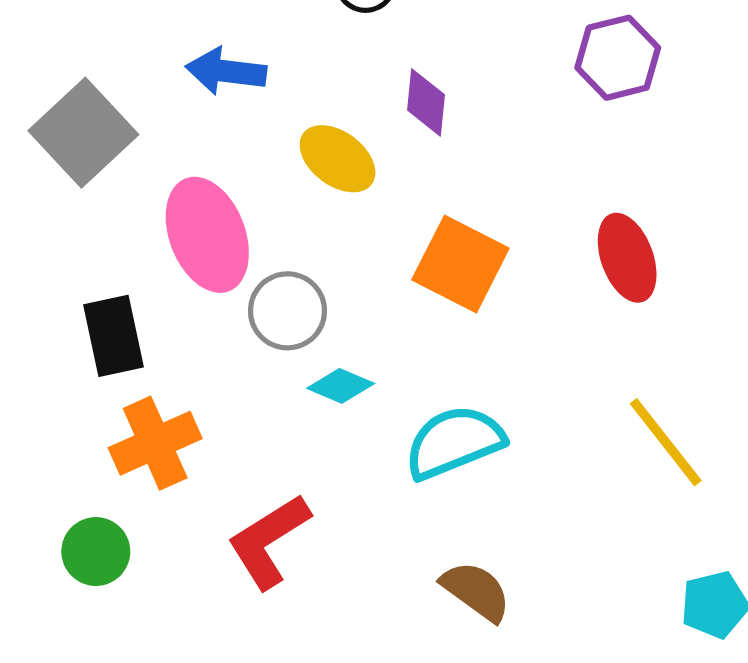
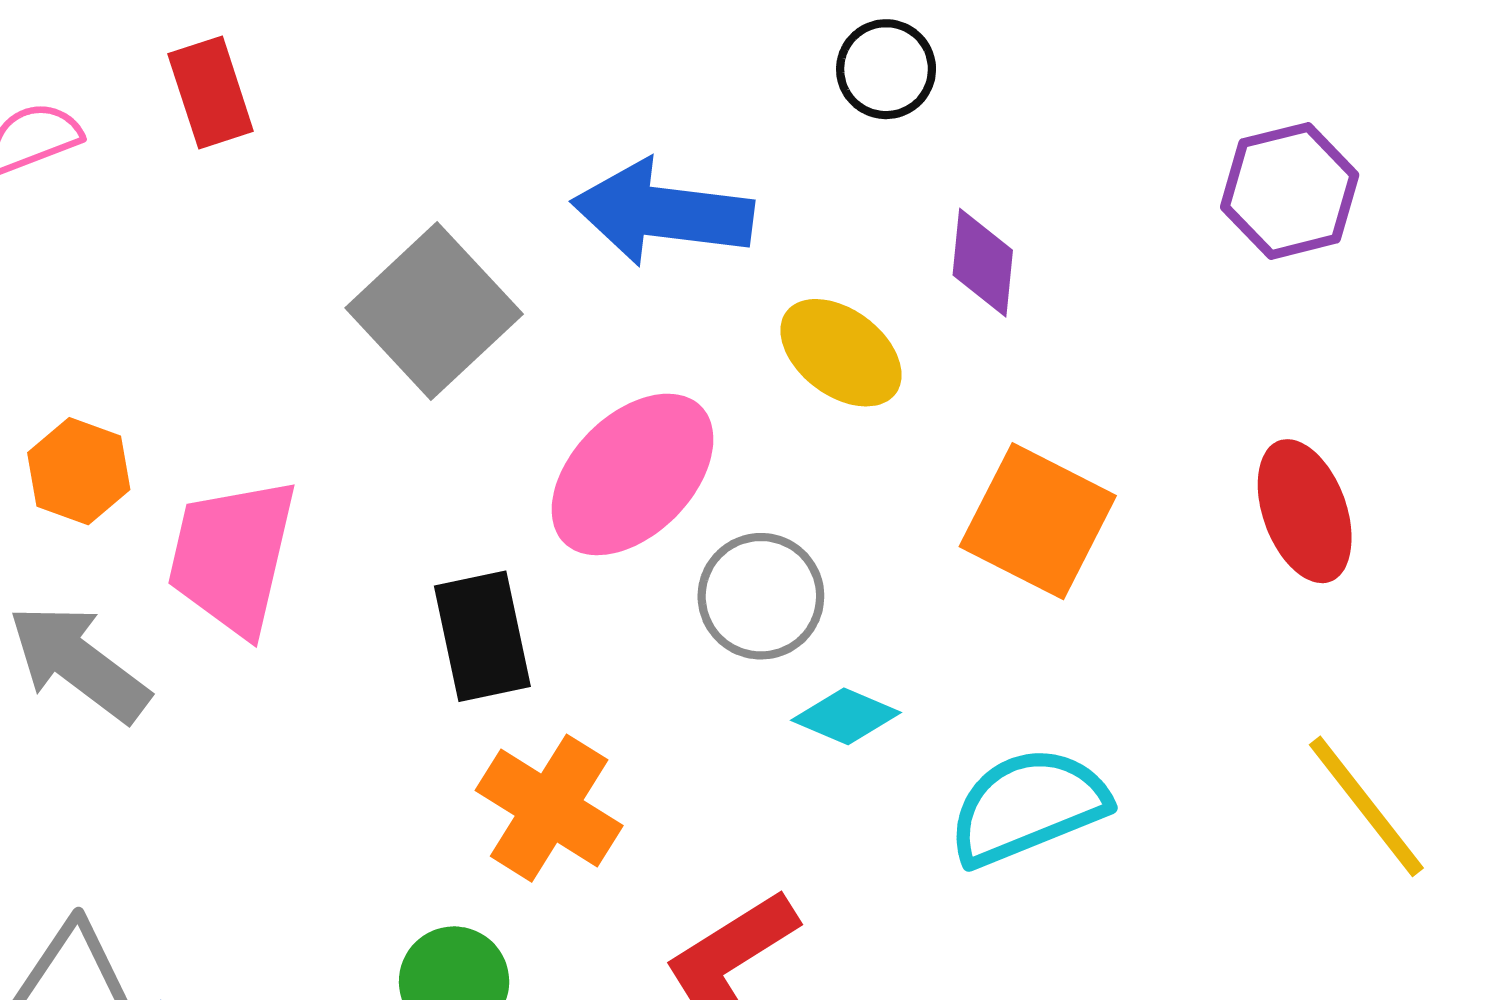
blue arrow: (226, 71) -> (663, 213), size x1.4
pink ellipse: (207, 235) -> (632, 474), turned 66
orange cross: (155, 443) -> (549, 808), turned -34

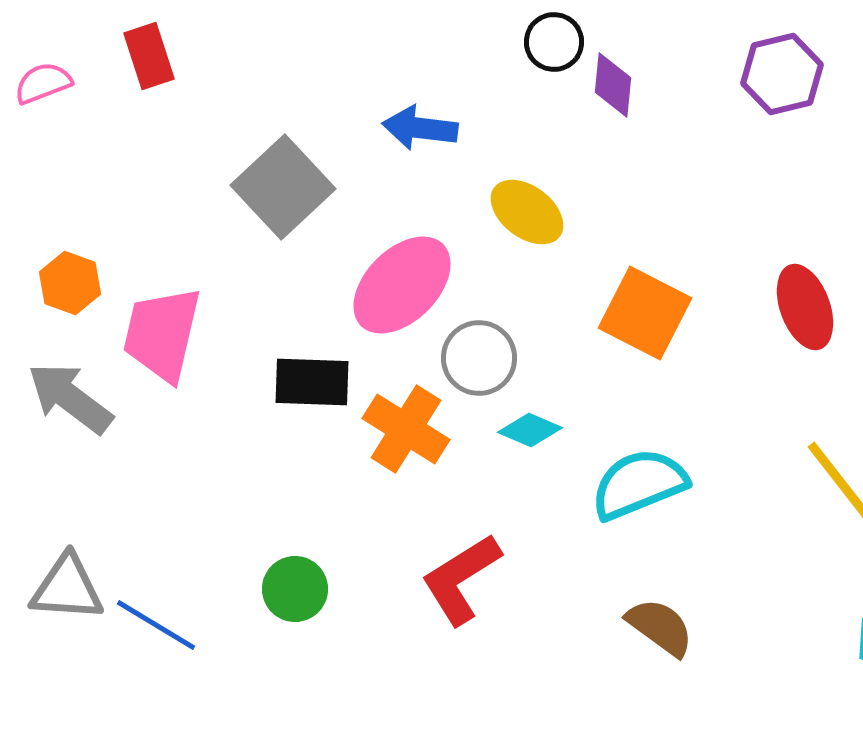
purple hexagon: (1290, 191) -> (782, 74), moved
blue arrow: (663, 213) -> (420, 128), size x0.7
purple diamond: (983, 263) -> (613, 85), moved
black rectangle: (482, 636) -> (312, 382), turned -76
orange cross: (549, 808) -> (406, 429), moved

